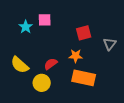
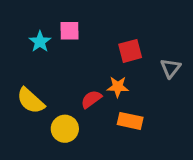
red semicircle: (51, 64) -> (91, 99), moved
orange rectangle: (84, 78) -> (130, 121), size x0.7

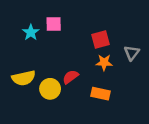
orange star: (118, 87) -> (104, 62), moved
yellow semicircle: (31, 101) -> (24, 78), turned -55
yellow circle: (65, 129) -> (50, 89), moved

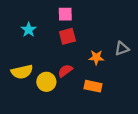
pink square: (54, 24) -> (65, 14), moved
red square: (100, 40) -> (67, 36), moved
gray triangle: (132, 53) -> (122, 49), turned 32

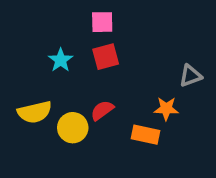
cyan star: (29, 30) -> (61, 60), moved
orange star: (96, 57) -> (166, 109), moved

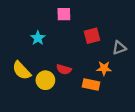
red square: (106, 57) -> (92, 36), moved
red semicircle: (102, 110) -> (64, 69), turned -128
yellow semicircle: (35, 112) -> (22, 70), turned 60

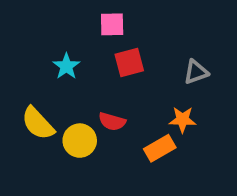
red square: (92, 36) -> (129, 62), moved
gray triangle: (119, 48) -> (196, 72), moved
orange rectangle: (91, 85) -> (160, 148), turned -42

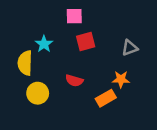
yellow semicircle: (38, 123) -> (25, 63), moved, turned 45
yellow circle: (80, 141) -> (38, 93), moved

